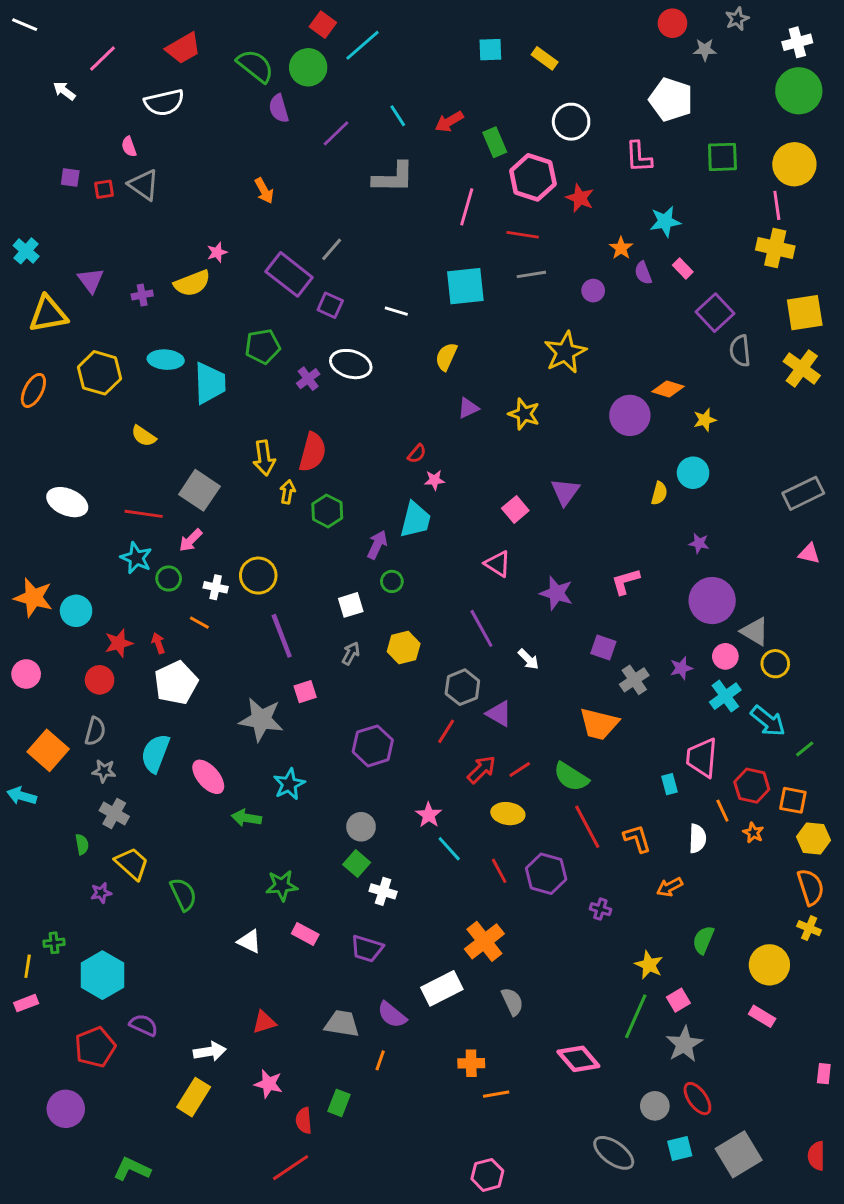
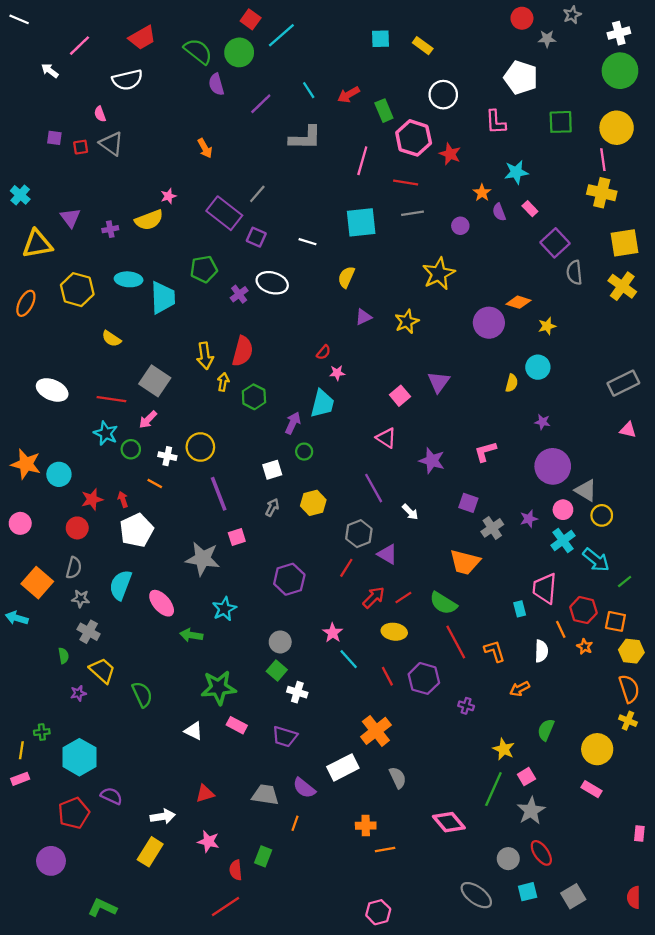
yellow star: (524, 414) -> (407, 322), turned 30
green star: (282, 886) -> (219, 688), size x1.4
gray square: (739, 1154) -> (573, 896), size x0.7

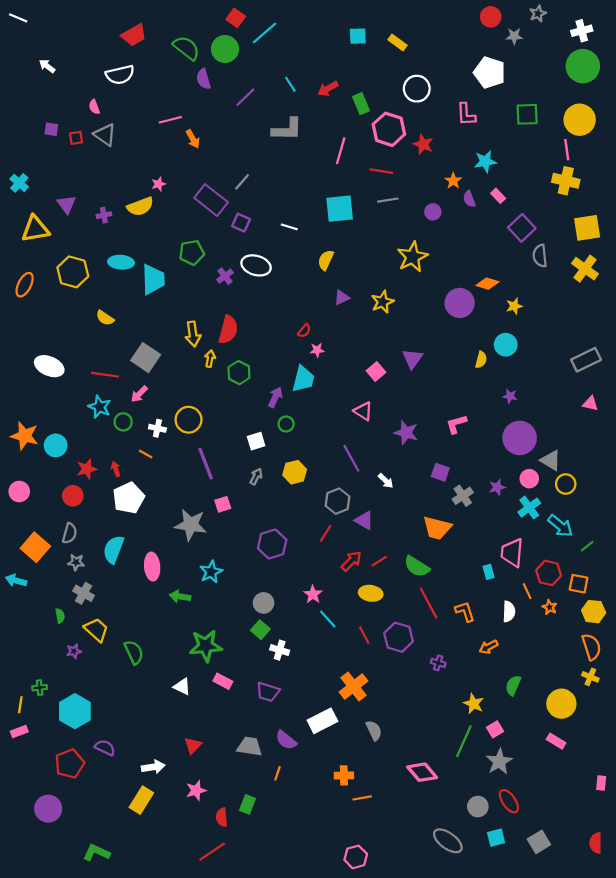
pink line: (79, 46) -> (170, 120), moved, turned 30
pink ellipse: (162, 603) -> (152, 567), turned 36
red triangle: (205, 794) -> (193, 745), turned -30
pink star: (208, 842) -> (196, 790), turned -30

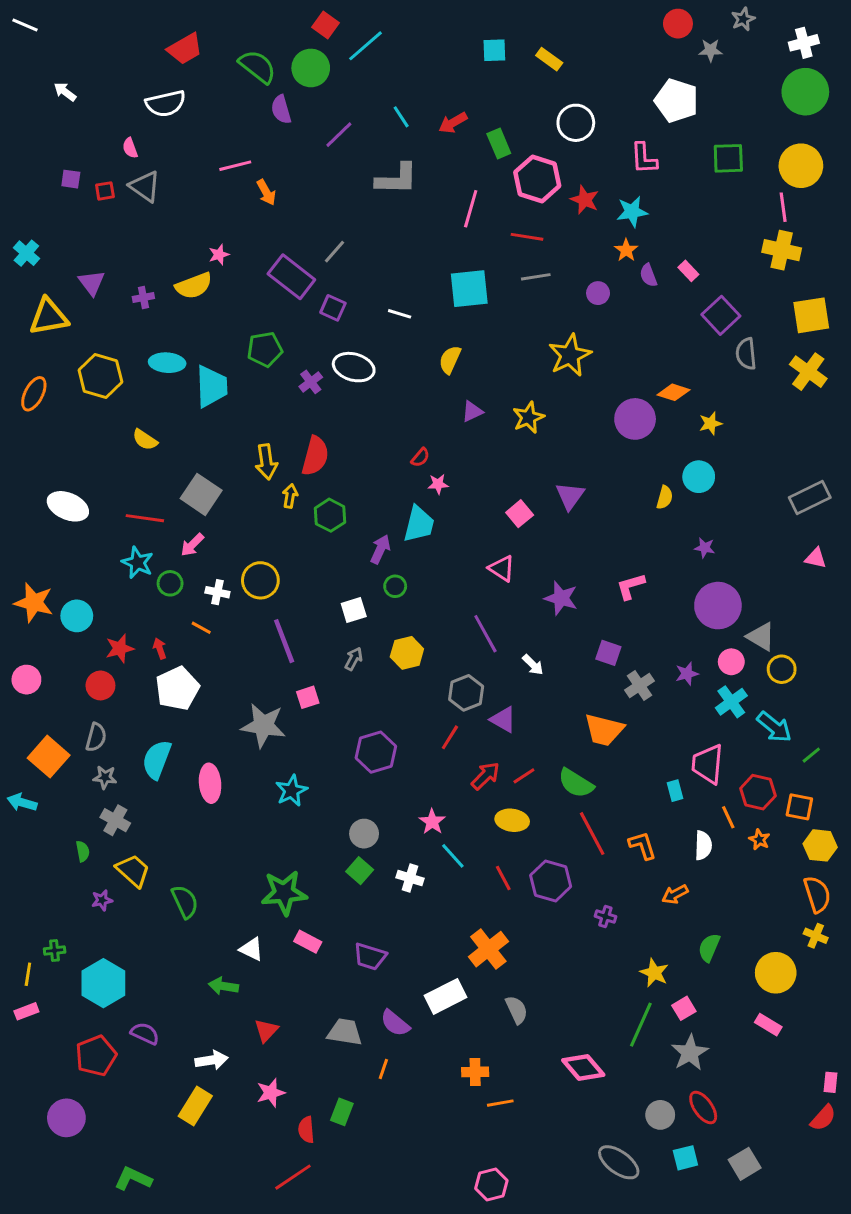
cyan star: (485, 161) -> (632, 212), moved
green arrow: (180, 597) -> (223, 986), moved
white cross: (280, 650) -> (410, 878), moved
red semicircle: (596, 843) -> (823, 1118), moved, turned -138

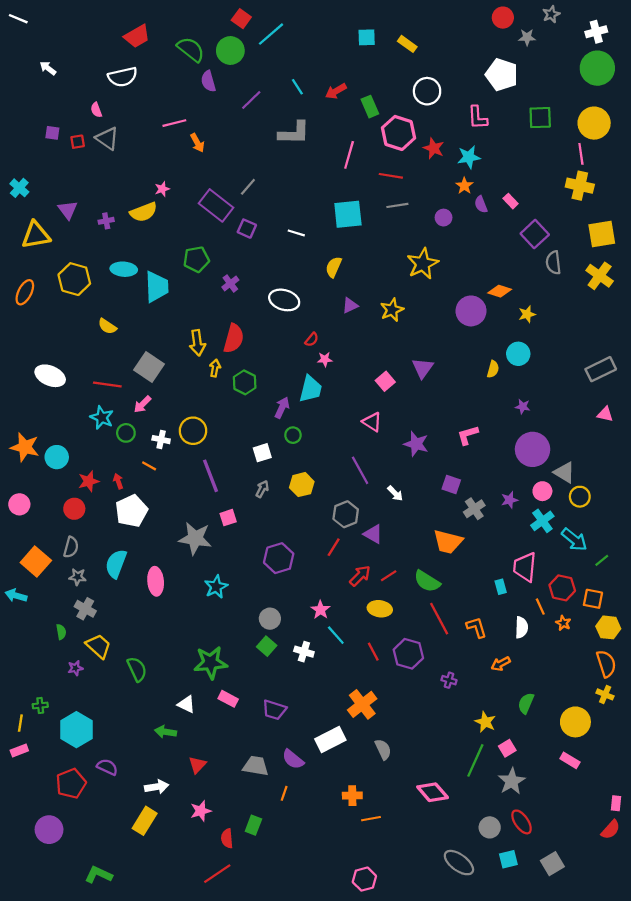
white ellipse: (354, 367) -> (284, 300), moved

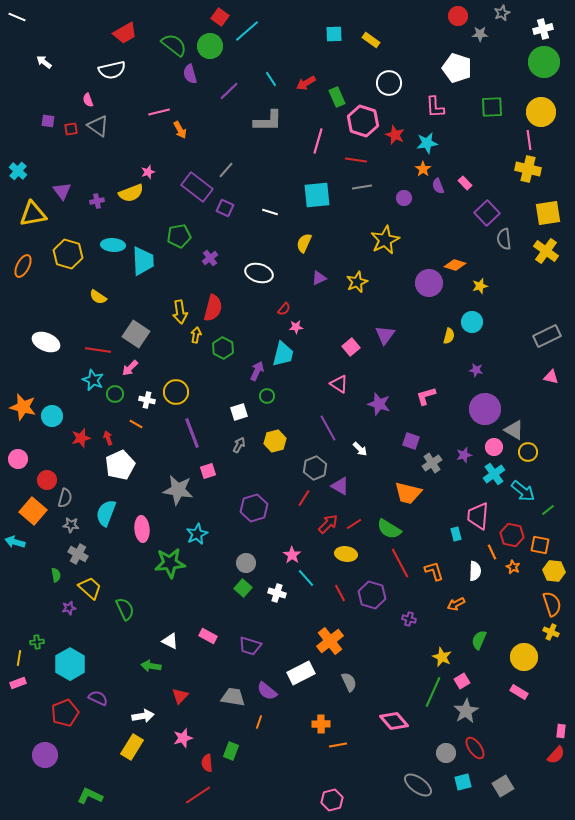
red circle: (74, 509) -> (47, 480), moved
green star: (211, 663) -> (170, 563), moved

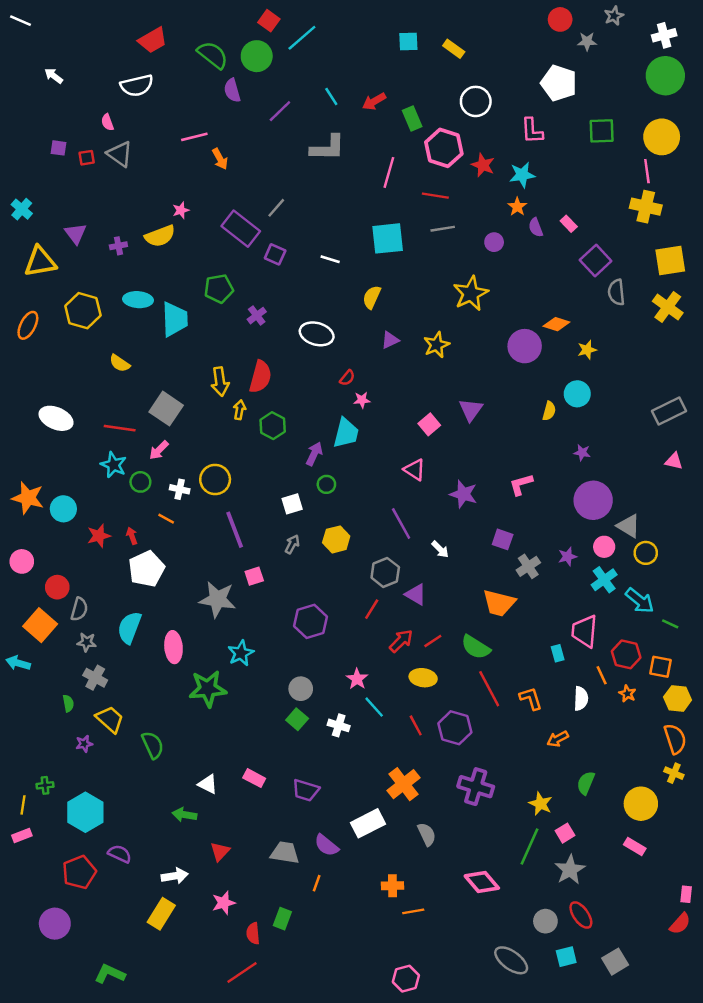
green line: (548, 510) -> (670, 624), turned 64
purple cross: (409, 619) -> (476, 787), moved, size x2.0

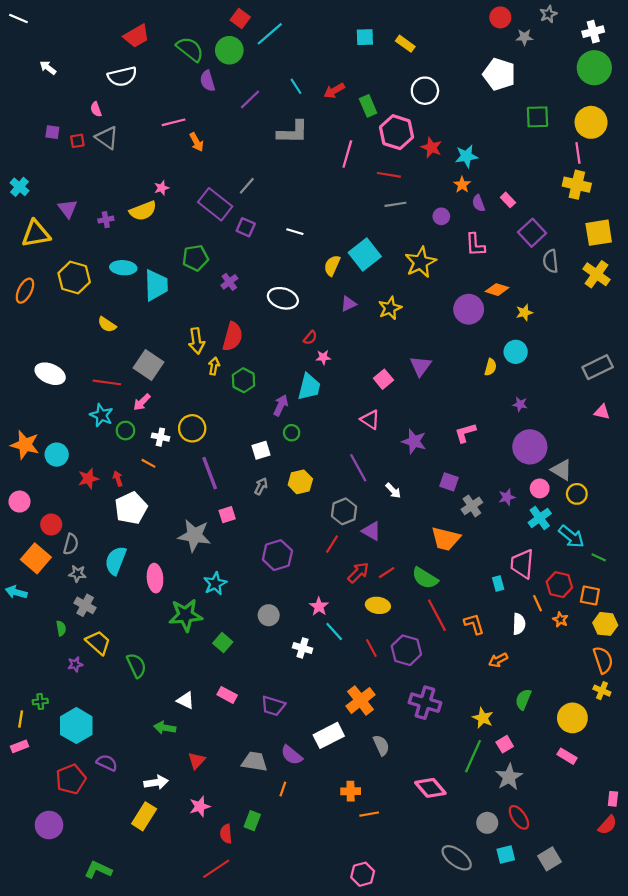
pink L-shape: (532, 131) -> (475, 245), moved
cyan square: (388, 238) -> (365, 255), moved, turned -32
green square: (297, 719) -> (223, 643), moved

